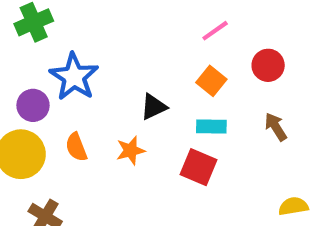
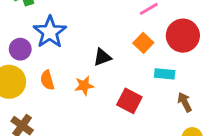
red circle: (268, 65) -> (183, 36), size x1.5
cyan rectangle: (211, 127) -> (165, 74), moved
brown arrow: (276, 127) -> (185, 102), moved

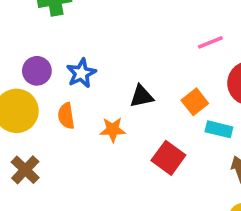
blue star: (50, 32) -> (81, 73), moved, size x0.7
orange square: (143, 43) -> (195, 102), moved

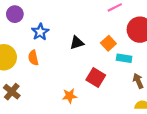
purple circle: (37, 71) -> (15, 14), moved
orange star: (113, 130) -> (70, 96), moved

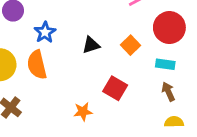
orange semicircle: (33, 58) -> (37, 65), size x1.5
cyan rectangle: (124, 58) -> (165, 64), moved

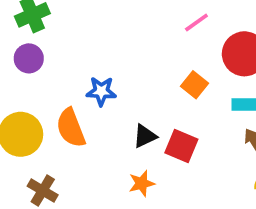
blue star: (45, 32) -> (101, 91), moved, turned -30
black triangle: (91, 45) -> (145, 136), moved

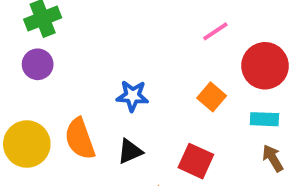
blue star: (101, 91) -> (132, 96), moved
black triangle: (145, 136) -> (130, 151), moved

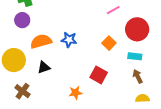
orange semicircle: (80, 139) -> (41, 41), moved, turned 90
black triangle: (130, 151) -> (44, 67), moved

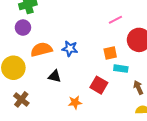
orange square: (109, 43) -> (110, 53), turned 32
cyan rectangle: (135, 56) -> (121, 69), moved
black triangle: (44, 67) -> (55, 76), moved, turned 32

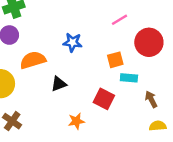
blue star: (70, 49) -> (73, 42), moved
black triangle: (55, 76) -> (59, 84), moved, turned -32

